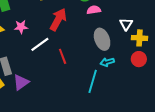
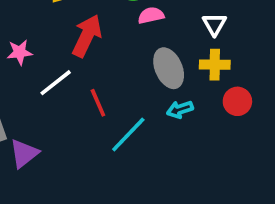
white triangle: (126, 24) -> (214, 24), moved
yellow cross: (140, 38) -> (215, 65), moved
cyan line: (93, 81) -> (128, 135), moved, turned 30

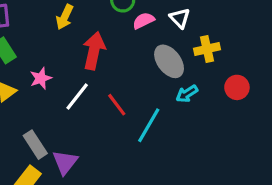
white triangle: (214, 24) -> (180, 18), moved
red circle: (237, 101) -> (237, 87), moved

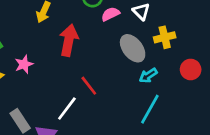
white line: (77, 96) -> (67, 109), moved
cyan line: (149, 125) -> (150, 109), moved

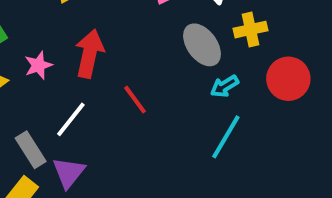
red arrow: (69, 40) -> (89, 54), moved
red circle: (191, 69) -> (288, 79), size x1.4
white line: (67, 109) -> (71, 119), moved

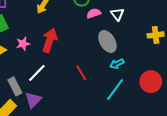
yellow cross: (251, 30) -> (156, 35), moved
red circle: (288, 79) -> (151, 82), moved
red line: (135, 100) -> (81, 73), moved

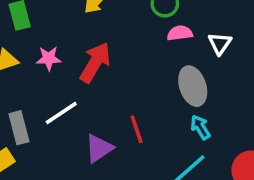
cyan arrow: (117, 64) -> (200, 127), turned 72
purple triangle: (33, 100) -> (99, 148), moved

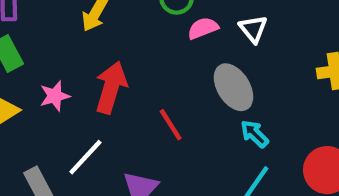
red line: (137, 129) -> (171, 125), moved

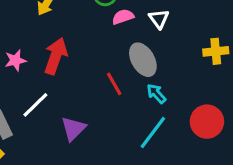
red line: (171, 125) -> (114, 84), moved

